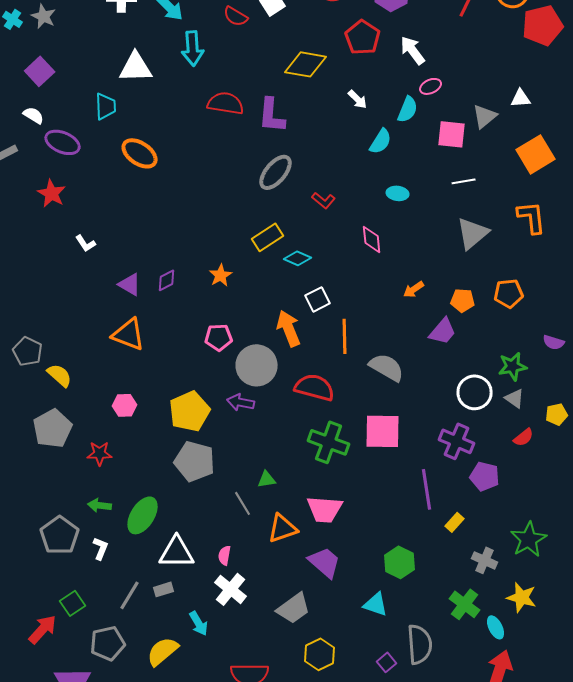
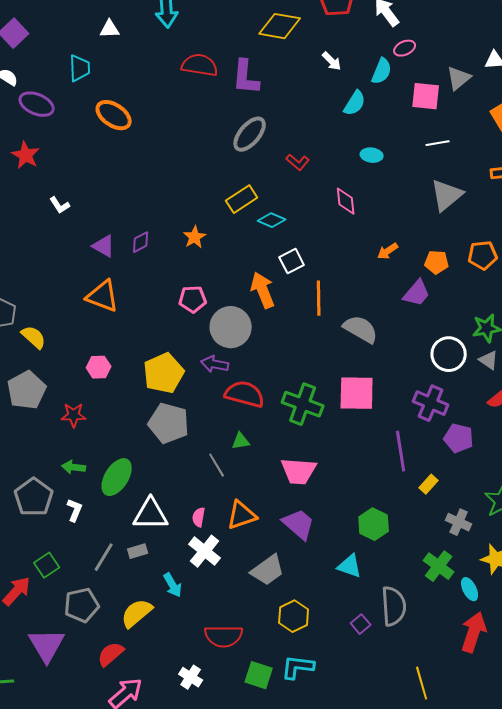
white triangle: (136, 67) -> (110, 29), size x0.6
red semicircle: (315, 387) -> (245, 394), moved
orange triangle: (283, 528) -> (242, 515), moved

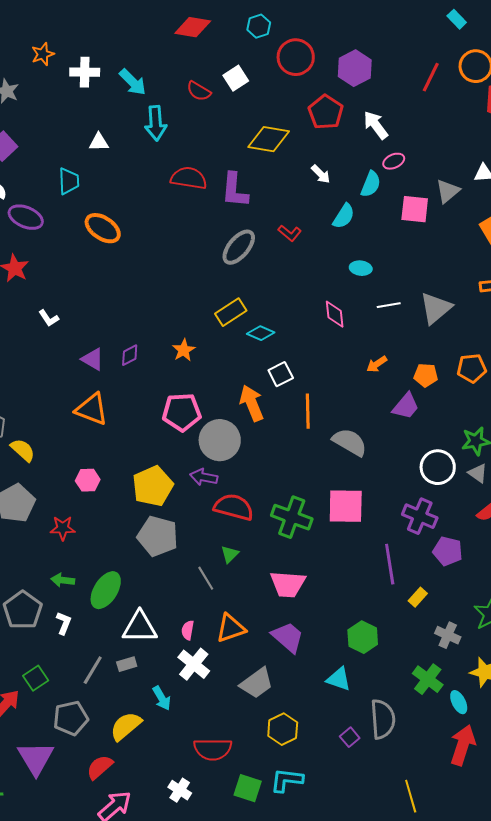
white line: (438, 143) -> (389, 305), moved
red L-shape: (298, 162) -> (290, 233), moved
pink pentagon: (193, 299) -> (182, 412), size x1.4
green triangle: (241, 441) -> (230, 554), turned -36

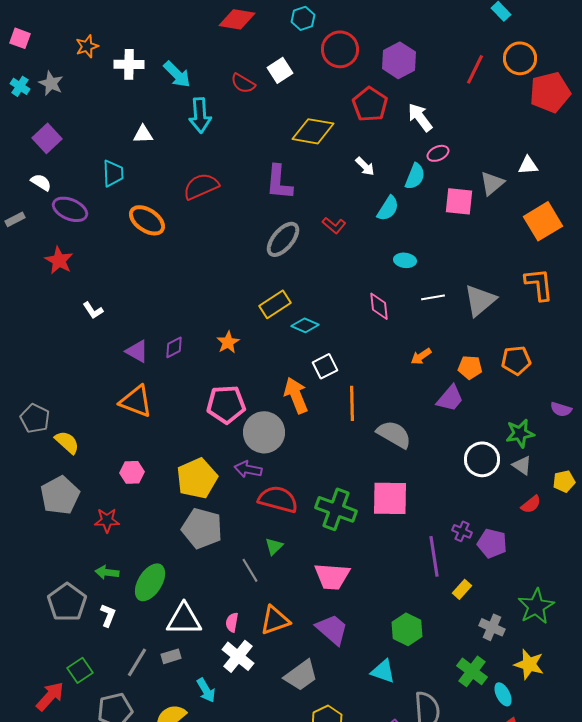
red semicircle: (189, 178) -> (201, 186), moved, turned -33
purple cross: (420, 516) -> (462, 531), moved, size x0.6

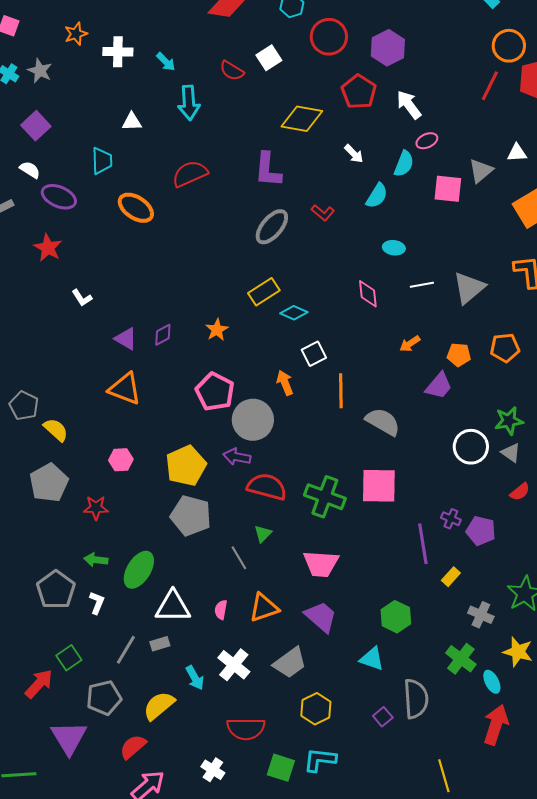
red line: (475, 69) -> (490, 86), moved
cyan arrow: (177, 74) -> (166, 62), size x0.7
orange arrow: (296, 395) -> (285, 383), size x0.7
pink pentagon: (226, 404) -> (215, 392), turned 30
white cross: (238, 656) -> (234, 665), moved

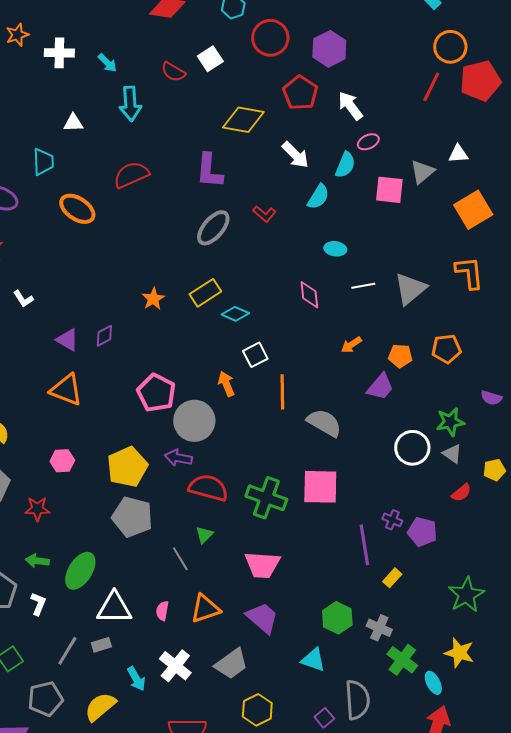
white arrow: (354, 154) -> (295, 155), size x1.4
orange star: (217, 330) -> (153, 299), moved
gray cross: (481, 615) -> (379, 628), moved

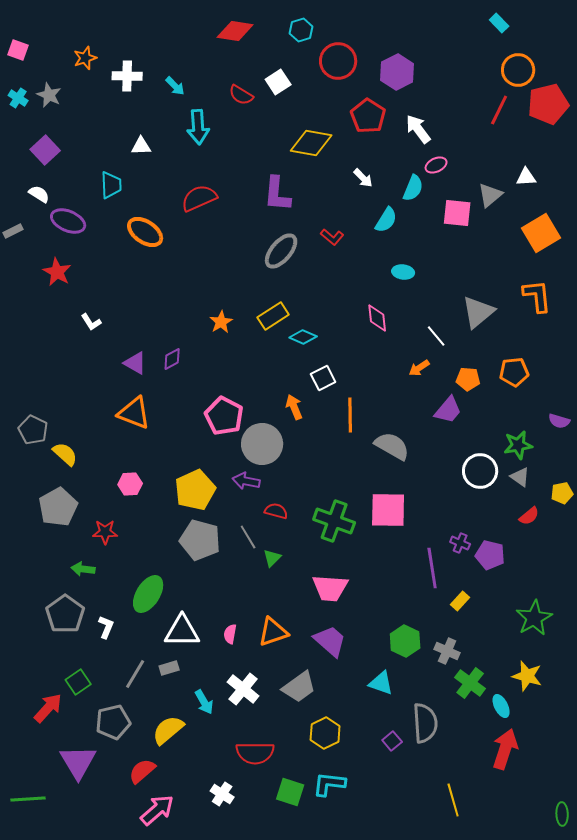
white arrow: (295, 155) -> (363, 178), size x0.7
white line: (363, 286) -> (436, 336), moved, turned 60
red semicircle: (208, 488) -> (276, 511), size x0.6
gray line: (180, 559) -> (248, 537), moved
green arrow: (37, 561) -> (83, 569), moved

